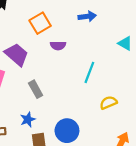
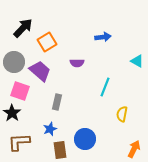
orange square: (40, 23) -> (47, 42), moved
gray rectangle: (36, 89) -> (57, 102), turned 42
yellow semicircle: (108, 103) -> (122, 114), turned -56

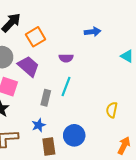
cyan line: (105, 87) -> (66, 87), moved

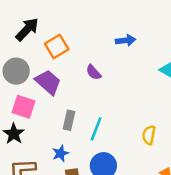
purple semicircle: (66, 58) -> (94, 72), turned 48
cyan line: (66, 87) -> (96, 129), moved

